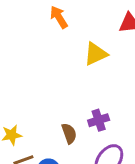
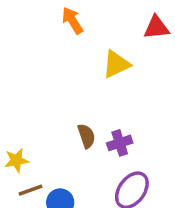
brown semicircle: (69, 133) -> (86, 136), moved

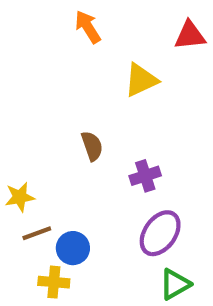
brown semicircle: (86, 136) -> (92, 146), moved

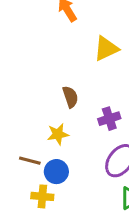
yellow star: (20, 197) -> (58, 134), moved
brown line: (37, 233) -> (30, 161), turned 35

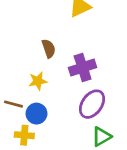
purple cross: (109, 119) -> (83, 67), size x1.4

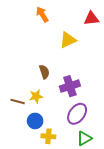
brown line: (13, 104) -> (18, 101), moved
yellow cross: (24, 135) -> (48, 136), moved

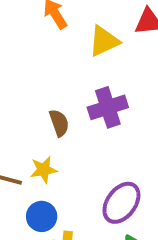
yellow triangle: (68, 40) -> (104, 41), moved
purple cross: (70, 86) -> (108, 107), moved

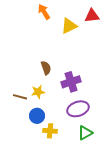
purple cross: (108, 107) -> (71, 82), moved
purple ellipse: (121, 203) -> (78, 109), turned 35

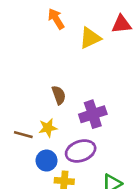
purple ellipse: (78, 109) -> (81, 151), moved

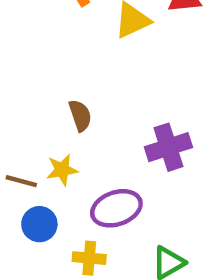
purple cross: (93, 114) -> (168, 147), moved
blue circle: (47, 161) -> (39, 224), moved

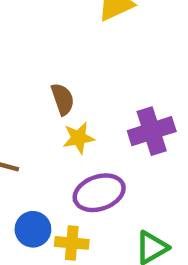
yellow star: (62, 170) -> (79, 138), moved
blue circle: (39, 224) -> (33, 229), moved

